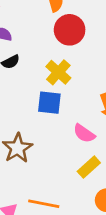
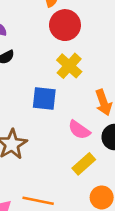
yellow cross: (58, 72) -> (69, 66), moved

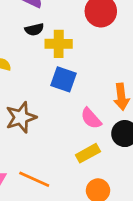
yellow cross: (69, 66) -> (59, 44), moved, turned 35

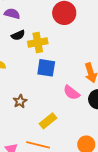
brown star: (21, 117) -> (20, 101), size x0.6
yellow rectangle: (88, 153) -> (48, 121), moved

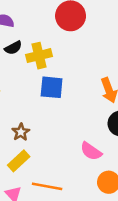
pink semicircle: (71, 93) -> (91, 151), moved
yellow rectangle: (48, 121) -> (19, 161), moved

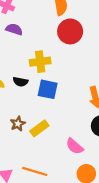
black semicircle: (13, 48) -> (20, 82), moved, turned 32
yellow rectangle: (19, 161) -> (39, 128), moved

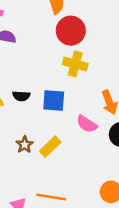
yellow cross: (40, 62) -> (75, 64), moved, turned 30
pink semicircle: (75, 146) -> (87, 124), moved

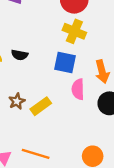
blue square: (54, 101) -> (65, 63), moved
pink semicircle: (87, 124) -> (78, 89), turned 48

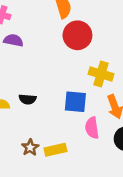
yellow cross: (74, 31) -> (101, 74), moved
yellow rectangle: (41, 106) -> (55, 150), turned 30

